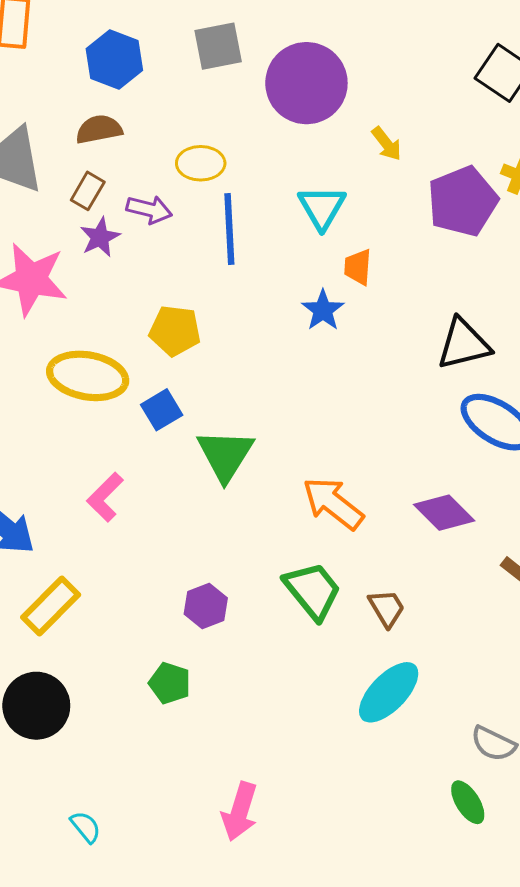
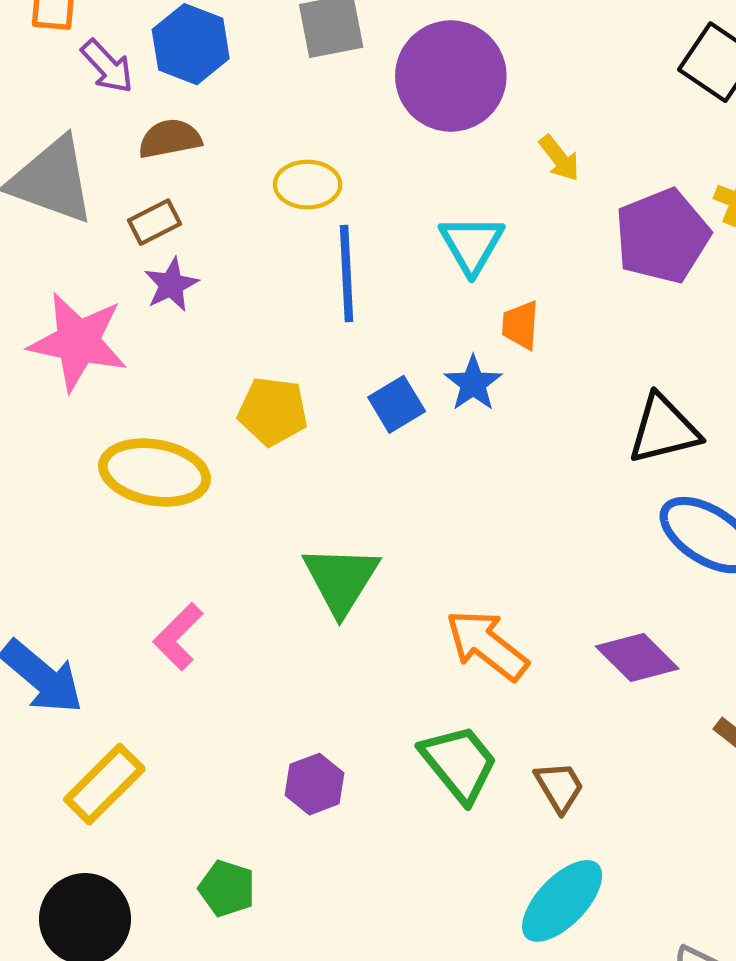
brown rectangle: (88, 191) -> (155, 222), turned 33
purple arrow: (149, 209) -> (107, 66), moved, turned 33
blue square: (162, 410) -> (397, 404), moved
green pentagon: (170, 683) -> (227, 888), moved

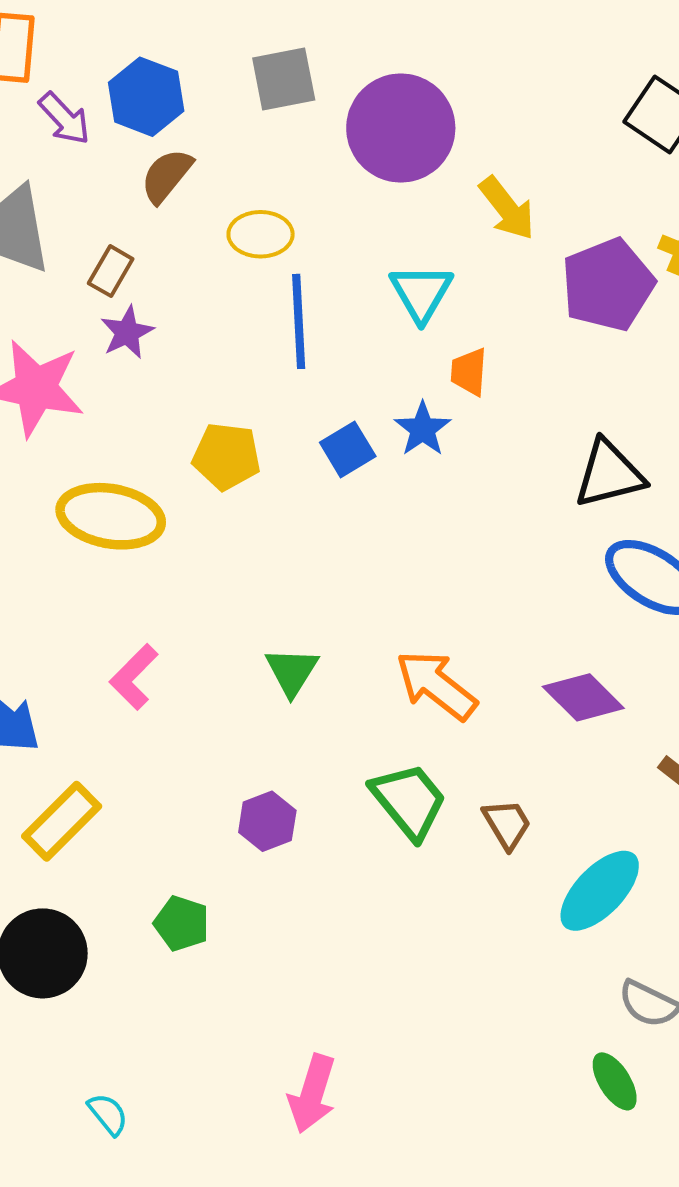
brown semicircle: (170, 139) -> (167, 176), moved, turned -40
yellow arrow: (559, 158) -> (507, 208), size x1.4
brown rectangle: (155, 222) -> (111, 271), turned -33
green triangle: (341, 580) -> (292, 671), moved, size x0.7
cyan ellipse: (562, 901) -> (600, 891), moved

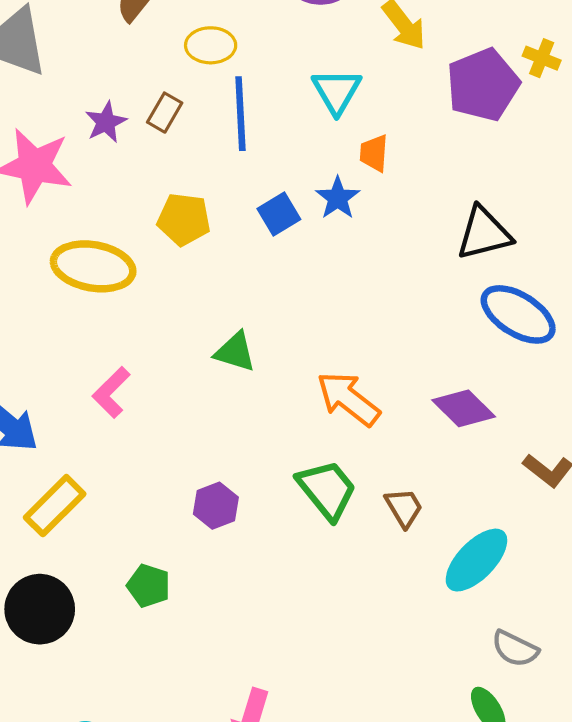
brown rectangle: (111, 271) -> (165, 113), moved
green triangle: (292, 671) -> (235, 352), moved, turned -45

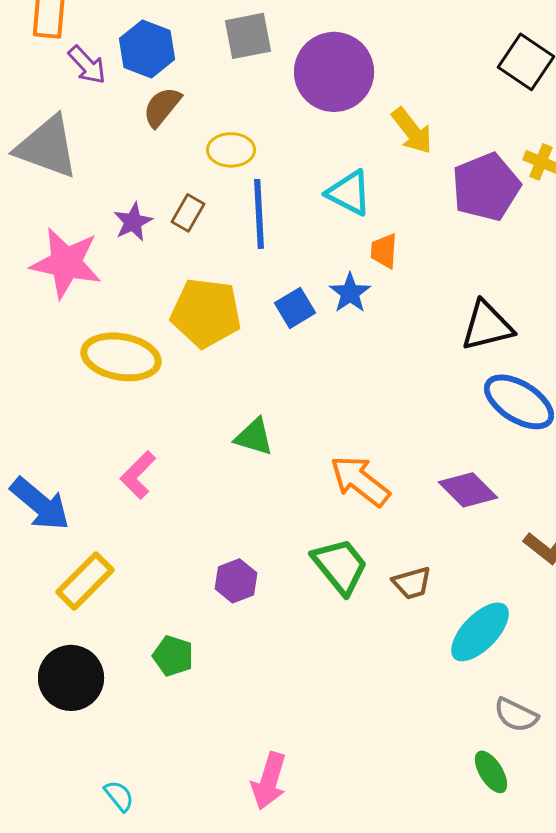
cyan triangle: (337, 91) -> (349, 193), turned -33
yellow pentagon: (184, 219) -> (206, 313), size x1.4
brown trapezoid: (404, 508) -> (412, 583), turned 105

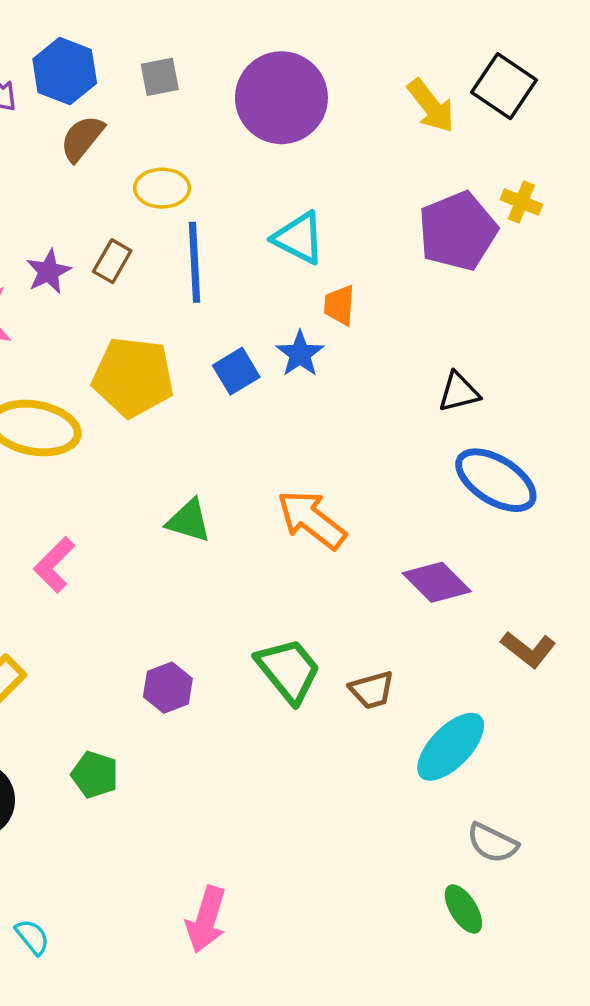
gray square: (248, 36) -> (160, 77), moved, size x0.7
yellow arrow: (412, 131) -> (431, 106), moved
black triangle: (487, 326) -> (459, 392), size x0.7
orange arrow: (360, 481) -> (312, 520), moved

